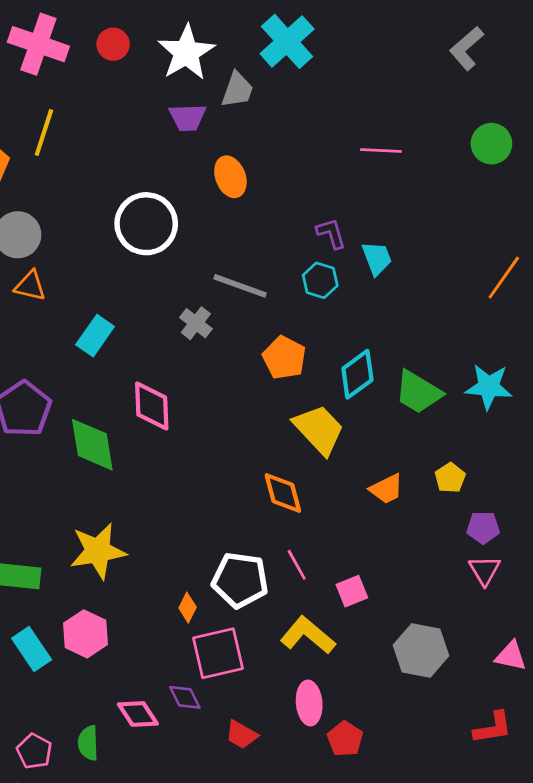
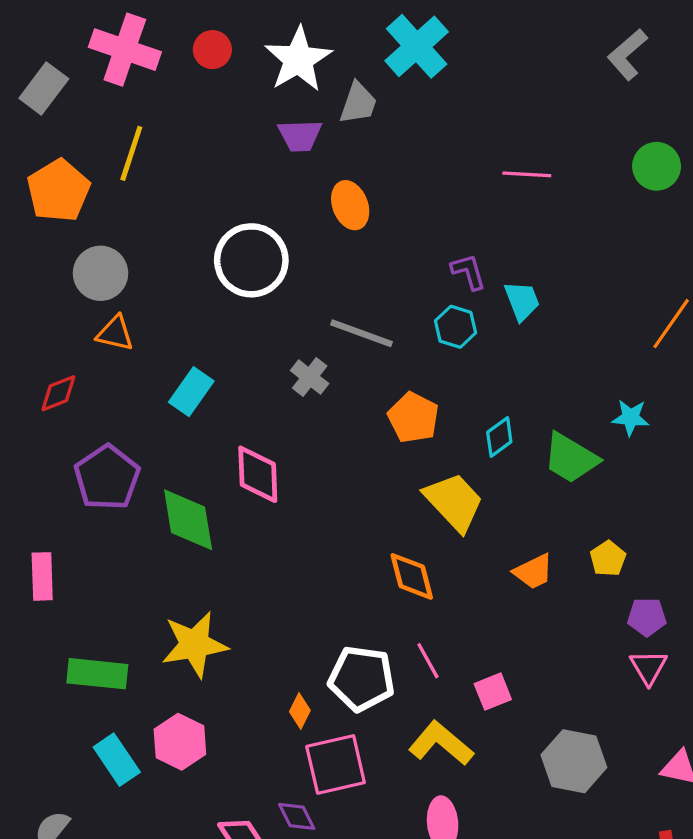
cyan diamond: (357, 374) -> (499, 437), size x0.7
cyan star: (489, 387) -> (631, 418), moved, size x0.7

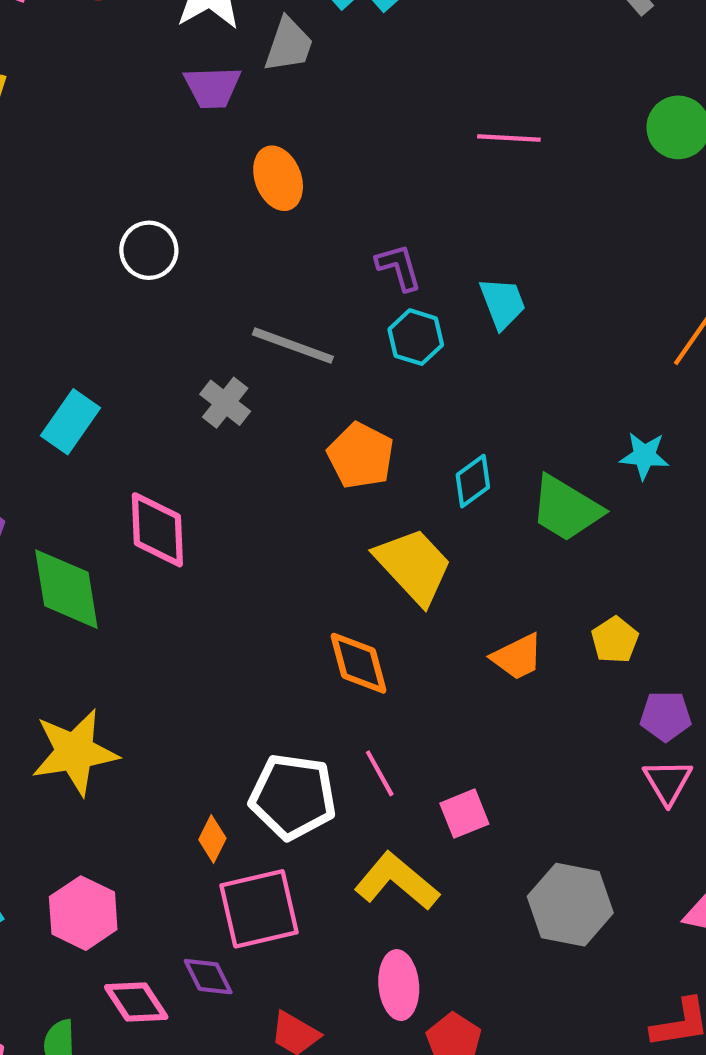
white circle: (251, 260) -> (149, 250), size x0.6
purple L-shape: (469, 272) -> (399, 267), moved
pink hexagon: (180, 742) -> (83, 913), moved

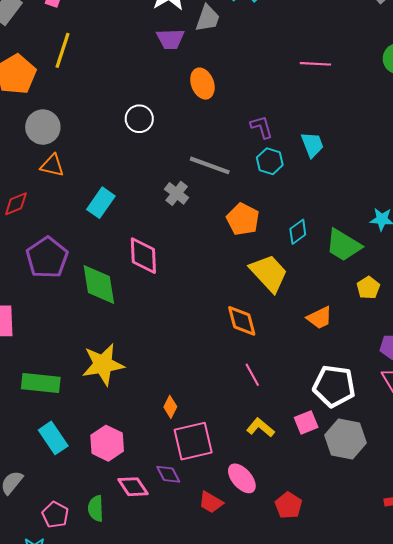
yellow pentagon: (615, 640) -> (368, 288), moved
white pentagon: (293, 797) -> (334, 386), moved
pink square: (464, 814) -> (306, 422), moved
yellow L-shape: (397, 881) -> (261, 428), size x0.7
pink ellipse: (399, 985) -> (242, 478), moved, turned -36

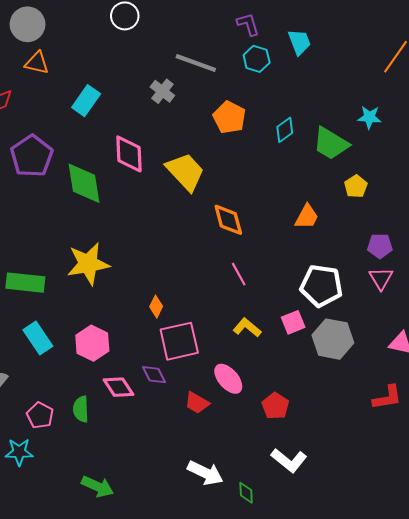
yellow trapezoid: (269, 273) -> (185, 172), moved
orange trapezoid: (320, 318) -> (307, 217), turned -36

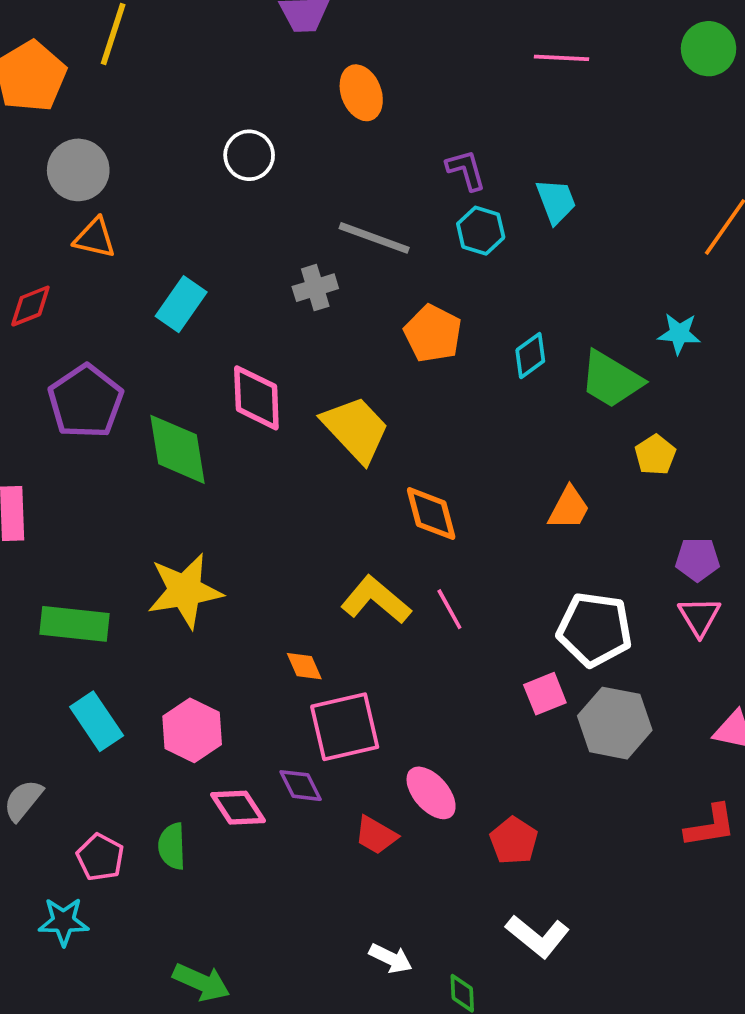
gray cross: (162, 91) -> (315, 288), turned 35
orange diamond: (156, 307) -> (304, 666), turned -50
yellow L-shape: (247, 328) -> (376, 600), moved, size x1.4
white arrow: (205, 473) -> (391, 958), size x0.7

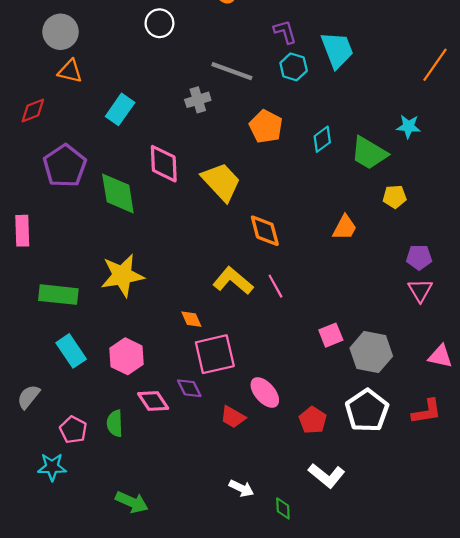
cyan trapezoid: (556, 201) -> (337, 50), size x1.4
yellow pentagon: (655, 455) -> (395, 197), turned 30
white pentagon: (595, 629) -> (367, 411), moved, turned 30

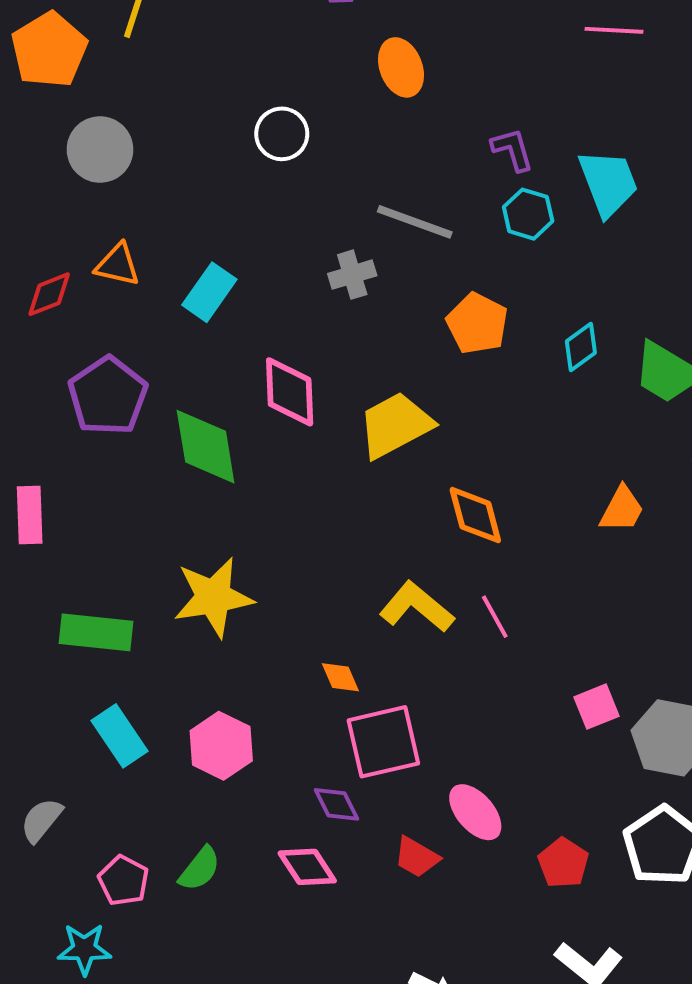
orange triangle: (70, 71) -> (118, 265), moved
yellow trapezoid: (221, 182) -> (395, 425), turned -75
pink diamond: (153, 401) -> (307, 867), moved
green semicircle: (115, 423) -> (200, 869), turned -140

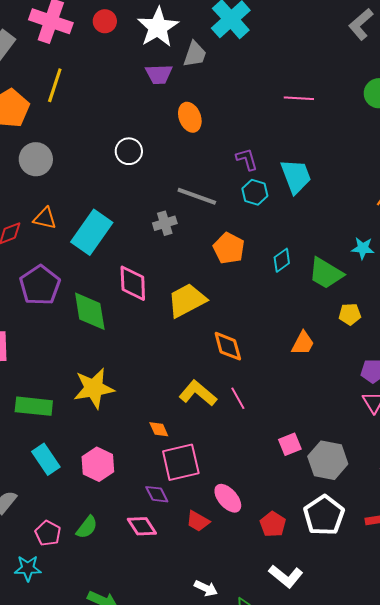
cyan rectangle: (209, 292) -> (92, 232), size x1.5

